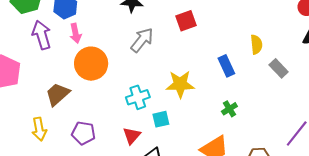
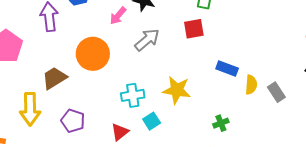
pink arrow: (76, 33) -> (118, 16), moved, turned 42
yellow semicircle: (256, 44) -> (251, 85), moved
blue rectangle: (226, 66) -> (227, 68), moved, turned -55
cyan square: (161, 119) -> (152, 121), turned -30
yellow arrow: (39, 129) -> (30, 109), size x1.4

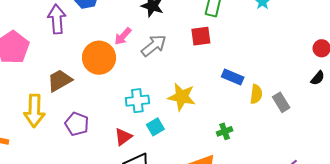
pink arrow: (118, 16) -> (123, 36), moved

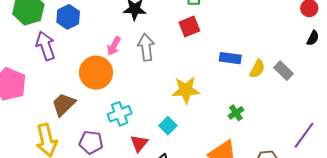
gray arrow: (154, 46) -> (146, 47), turned -44
yellow semicircle: (256, 94) -> (257, 69), turned 36
cyan cross: (137, 101) -> (120, 114), moved

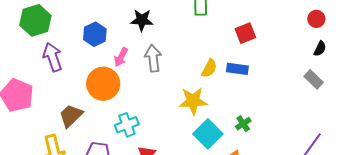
blue hexagon: (68, 17) -> (95, 34), moved
red square: (189, 26) -> (245, 33), moved
yellow semicircle: (257, 69) -> (209, 68), moved
gray rectangle: (284, 71) -> (314, 79), moved
cyan square: (168, 126) -> (208, 134), moved, size x1.6

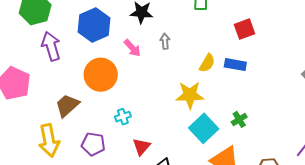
blue hexagon: (95, 34) -> (94, 25), size x1.4
pink arrow: (121, 57) -> (132, 48), moved, turned -72
gray arrow: (153, 58) -> (165, 41), moved, size x0.6
cyan cross: (127, 125) -> (123, 117), size x0.7

